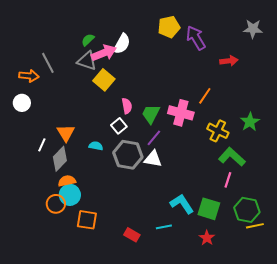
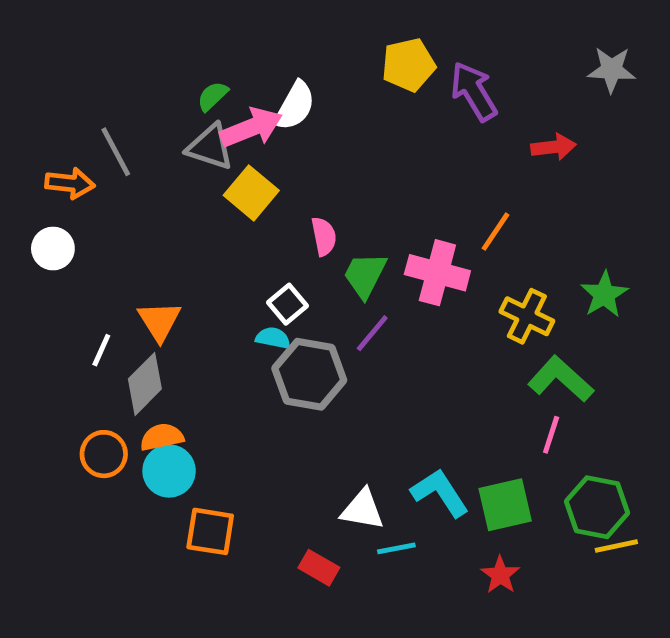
pink semicircle: (127, 106) -> (324, 236), moved
cyan semicircle: (96, 146) -> (273, 338), moved
white triangle: (153, 159) -> (362, 510), moved
orange circle: (56, 204) -> (104, 454), moved
green square: (209, 209) -> (505, 505), turned -30

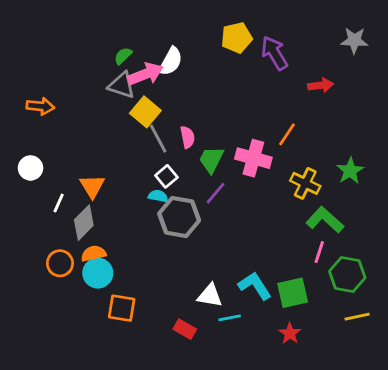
gray line: (116, 152) -> (158, 139), moved
white circle: (53, 249) -> (31, 168), moved
green hexagon: (597, 507) -> (347, 274), moved

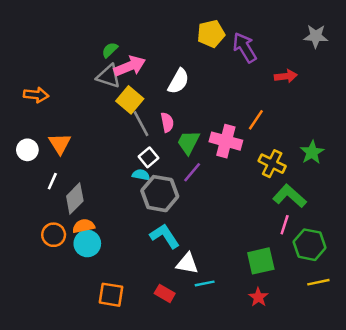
white semicircle: (171, 61) -> (178, 81), moved
orange triangle: (92, 186) -> (60, 144), moved
cyan L-shape: (255, 286) -> (165, 236), moved
orange square: (122, 308) -> (111, 295), moved

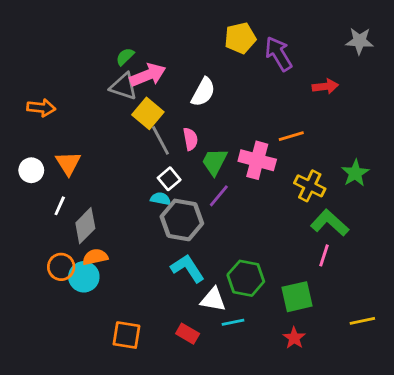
orange line: (256, 120) -> (291, 136), turned 40
cyan circle: (87, 243) -> (84, 277), moved
green hexagon: (310, 245) -> (246, 278), moved

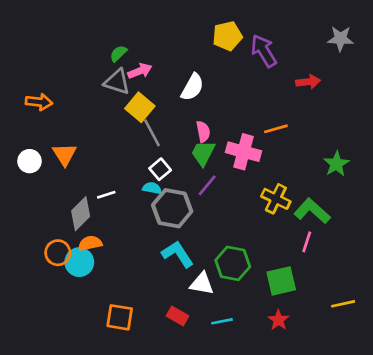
pink arrow: (148, 75) -> (140, 71), size x0.7
pink semicircle: (190, 139) -> (203, 132), moved
yellow cross: (310, 186) -> (276, 199), moved
white line: (60, 206) -> (106, 195), moved, turned 48
cyan line: (233, 322) -> (222, 321), moved

